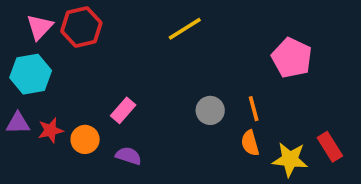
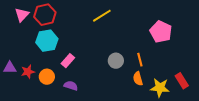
cyan hexagon: (31, 74) -> (47, 41), moved

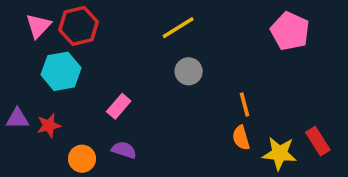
pink pentagon: (161, 32) -> (290, 31), moved
cyan hexagon: (47, 41) -> (61, 71), moved
gray circle: (116, 61) -> (189, 71), moved
orange circle: (47, 77) -> (82, 159), moved

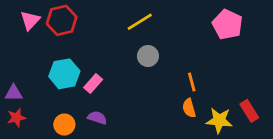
cyan hexagon: (61, 71) -> (64, 74), moved
red star: (49, 125) -> (16, 118), moved

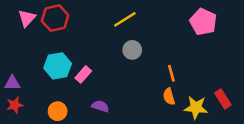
purple semicircle: (97, 118) -> (100, 106), moved

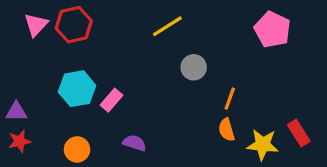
gray circle: (132, 50) -> (194, 67), moved
orange line: (171, 73) -> (230, 99), turned 35

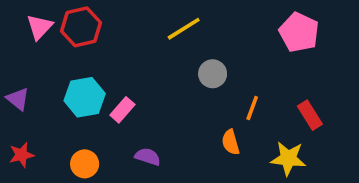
purple triangle: (16, 112) -> (18, 99), moved, turned 40
orange semicircle: (226, 130) -> (231, 142), moved
red rectangle: (299, 133) -> (310, 115), moved

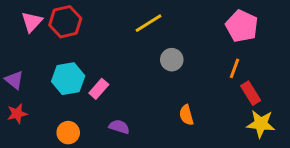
orange line: (252, 108) -> (234, 68), moved
red star: (22, 155) -> (17, 114), moved
yellow star: (288, 158) -> (261, 124), moved

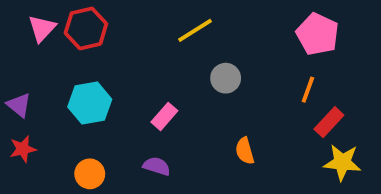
pink rectangle: (99, 89) -> (164, 116), moved
red rectangle: (251, 93) -> (329, 122), turned 75

